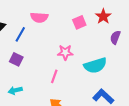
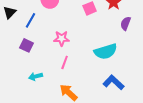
pink star: (65, 52) -> (62, 38), moved
cyan arrow: (15, 90) -> (36, 76), moved

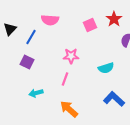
pink star: (62, 38) -> (71, 56), moved
cyan semicircle: (106, 51) -> (106, 68), size x0.7

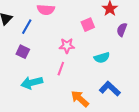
pink square: (90, 25) -> (88, 25), moved
cyan arrow: (36, 93) -> (32, 83), size x1.5
orange arrow: (69, 109) -> (80, 99), moved

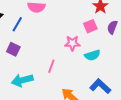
pink square: (88, 25) -> (90, 26), moved
pink star: (67, 46) -> (72, 43), moved

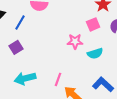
purple square: (13, 49) -> (16, 47), turned 32
pink line: (51, 66) -> (58, 79), moved

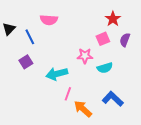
blue line: (20, 22) -> (30, 37), turned -56
cyan arrow: (25, 78) -> (57, 74), moved

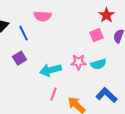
pink star: (85, 56) -> (78, 62), moved
pink line: (68, 94) -> (53, 94), moved

